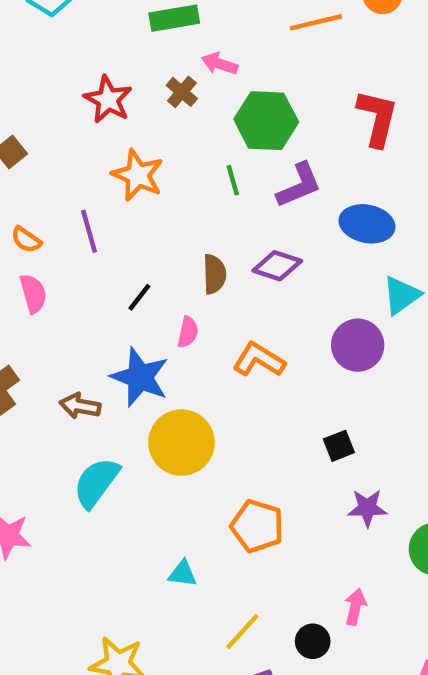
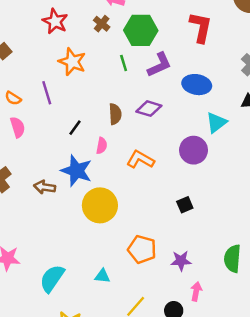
brown cross: (182, 92) -> (102, 24), moved
cyan semicircle: (96, 483) -> (52, 278), moved
purple star: (367, 508) -> (181, 261), moved

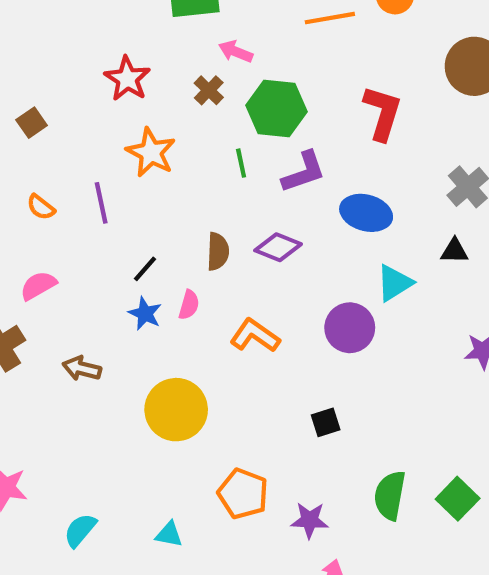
pink semicircle: (18, 127) -> (38, 286), moved, turned -108
blue star: (76, 171) -> (145, 314), moved, size x0.6
green semicircle: (232, 259) -> (390, 495), moved
cyan semicircle: (52, 278) -> (80, 530), size x0.7

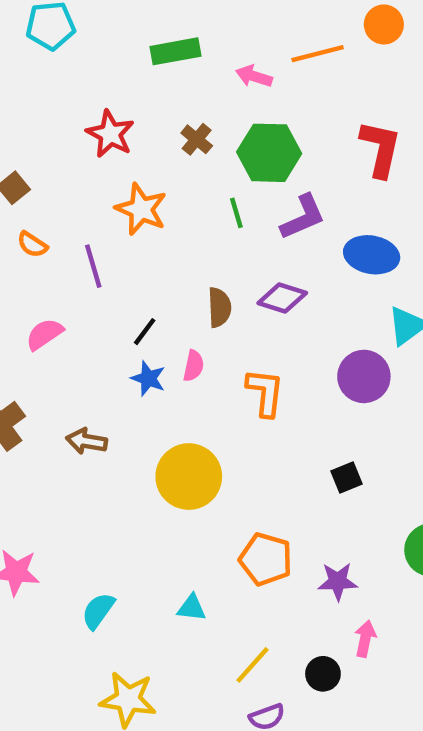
pink arrow: (236, 52) -> (254, 76), moved
orange semicircle: (41, 207) -> (32, 245), moved
pink semicircle: (38, 286) -> (44, 334), moved
orange L-shape: (255, 336) -> (265, 392), turned 66

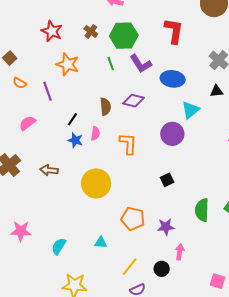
purple L-shape: (303, 217) -> (141, 64), turned 85

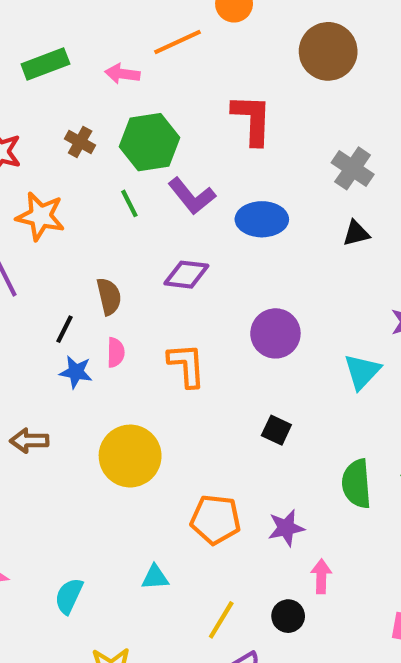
brown semicircle: (105, 107) -> (109, 296), moved
cyan triangle: (190, 110) -> (362, 372), moved
black square: (167, 180) -> (276, 430), turned -32

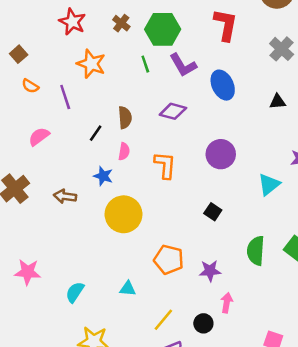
gray cross: (353, 168) -> (282, 49), moved
blue ellipse: (262, 219) -> (223, 85), turned 56
blue star: (76, 372) -> (103, 176), moved

